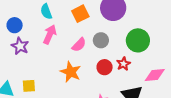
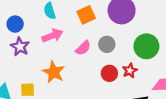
pink arrow: (50, 34) -> (52, 36), turned 42
orange star: (71, 72) -> (54, 72), moved

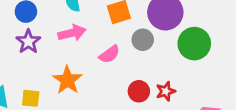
gray circle: (107, 44) -> (143, 40), moved
green circle: (146, 46) -> (194, 44), moved

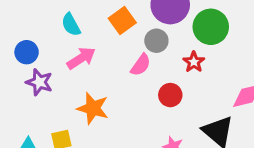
pink semicircle: (109, 54) -> (141, 65), moved
red star: (166, 91) -> (194, 62), moved

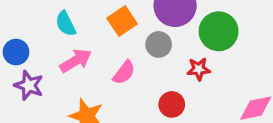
red star: (194, 62) -> (199, 69), turned 30
pink semicircle: (141, 65) -> (124, 72), moved

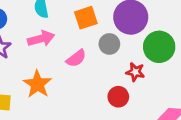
red circle: (172, 104) -> (118, 97), moved

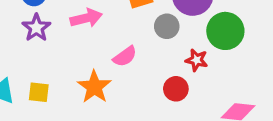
pink semicircle: (76, 58) -> (125, 56), moved
orange star: (37, 84) -> (94, 87), moved

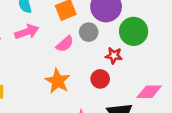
pink semicircle: (125, 56) -> (65, 44), moved
orange star: (94, 87) -> (58, 81), moved

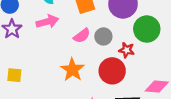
gray circle: (89, 32) -> (103, 36), moved
red circle: (100, 79) -> (112, 71), size x1.5

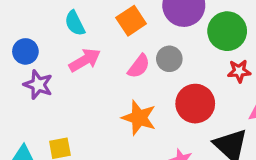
red star: (127, 50) -> (239, 71), moved

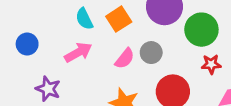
cyan semicircle: (75, 23) -> (84, 19), moved
purple star: (38, 85) -> (48, 89), moved

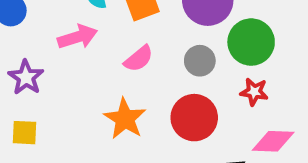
gray circle: (151, 53) -> (200, 61), moved

